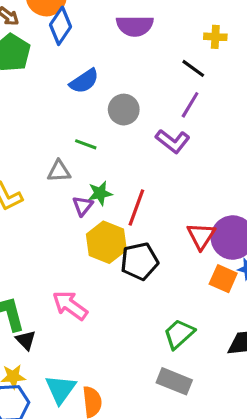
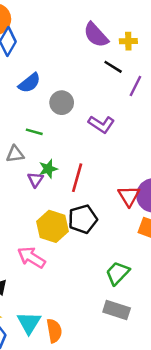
purple semicircle: (135, 26) -> (96, 35), moved, turned 52
purple line: (190, 105) -> (135, 86), moved
yellow hexagon: (106, 242) -> (52, 226), moved

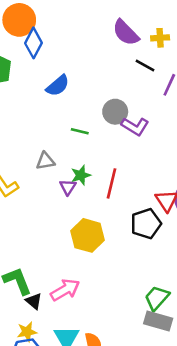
gray circle: (62, 103) -> (115, 112), moved
green line: (34, 132) -> (80, 131), moved
black pentagon: (83, 219) -> (146, 224), moved
pink arrow: (31, 257) -> (65, 290), moved, turned 120
green trapezoid: (117, 273) -> (157, 298), moved

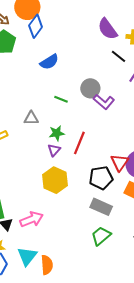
purple triangle: (68, 187) -> (54, 150), moved
gray rectangle: (158, 321) -> (101, 207), moved

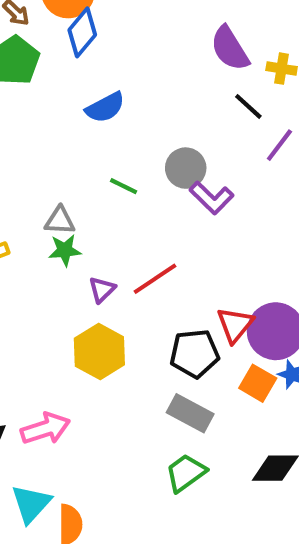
green star: (57, 133) -> (65, 250), moved
red line: (79, 143) -> (155, 279), turned 30

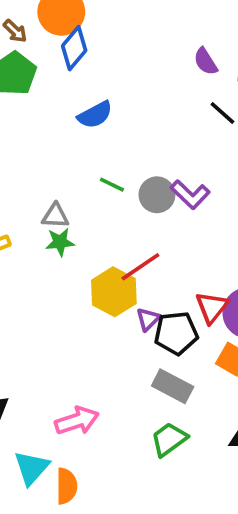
purple semicircle: (230, 48) -> (206, 61), size x0.7
gray circle: (186, 168) -> (157, 195), moved
purple triangle: (102, 290) -> (148, 319), moved
yellow hexagon: (99, 351) -> (114, 292), moved
pink arrow: (45, 429) -> (77, 421), moved

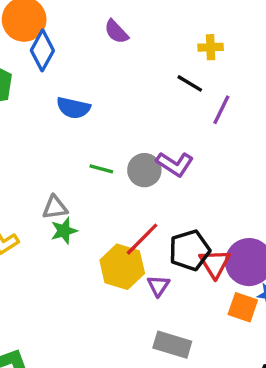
purple semicircle: (206, 61) -> (116, 32), moved
blue semicircle: (95, 115) -> (73, 108), turned 52
black pentagon: (176, 333) -> (189, 250), moved
gray rectangle: (173, 386) -> (172, 345), moved

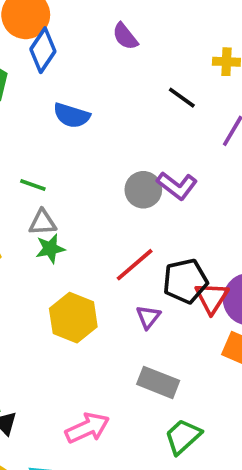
black line: (190, 83) -> (182, 98), moved
green line: (101, 169) -> (33, 185), moved
yellow hexagon: (122, 267) -> (73, 318), moved

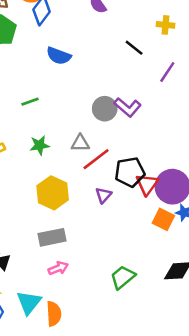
green line: (33, 185) -> (30, 102), turned -42
gray triangle: (43, 222) -> (80, 143), moved
gray rectangle: (158, 382) -> (52, 237), moved, turned -36
pink arrow: (87, 428) -> (58, 268), size x0.7

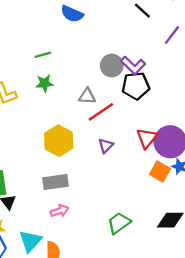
green star: (40, 145) -> (45, 83), moved
black pentagon: (130, 172) -> (136, 86), moved

